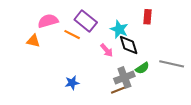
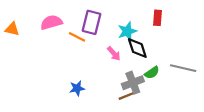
purple rectangle: (86, 21) -> (92, 22), turned 65
cyan star: (119, 29) -> (127, 31), turned 30
orange triangle: (33, 41) -> (12, 29), moved

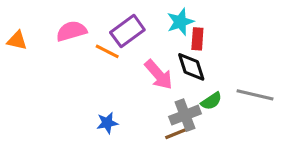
red rectangle: (157, 18) -> (197, 39), moved
purple rectangle: (92, 22) -> (127, 31), turned 40
cyan star: (127, 31) -> (180, 22), moved
pink arrow: (114, 54) -> (159, 75), size x1.5

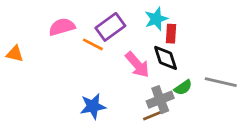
orange triangle: (17, 40) -> (15, 54), moved
blue star: (107, 123) -> (93, 106), size x1.4

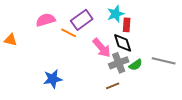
gray cross: (160, 100) -> (119, 63), moved
blue star: (93, 106) -> (53, 79), moved

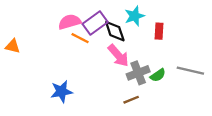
pink semicircle: (46, 20) -> (70, 22), moved
red rectangle: (127, 25) -> (159, 31), moved
black diamond: (123, 43) -> (115, 31), moved

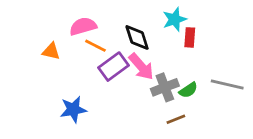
cyan star: (135, 16) -> (175, 19), moved
purple rectangle: (95, 23) -> (114, 67), moved
orange triangle: (13, 46) -> (51, 51), moved
brown line: (131, 100) -> (176, 119), moved

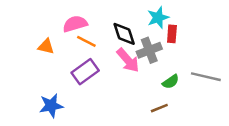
purple rectangle: (114, 67) -> (85, 72), moved
gray cross: (165, 87) -> (149, 50), moved
blue star: (73, 109) -> (51, 106), moved

